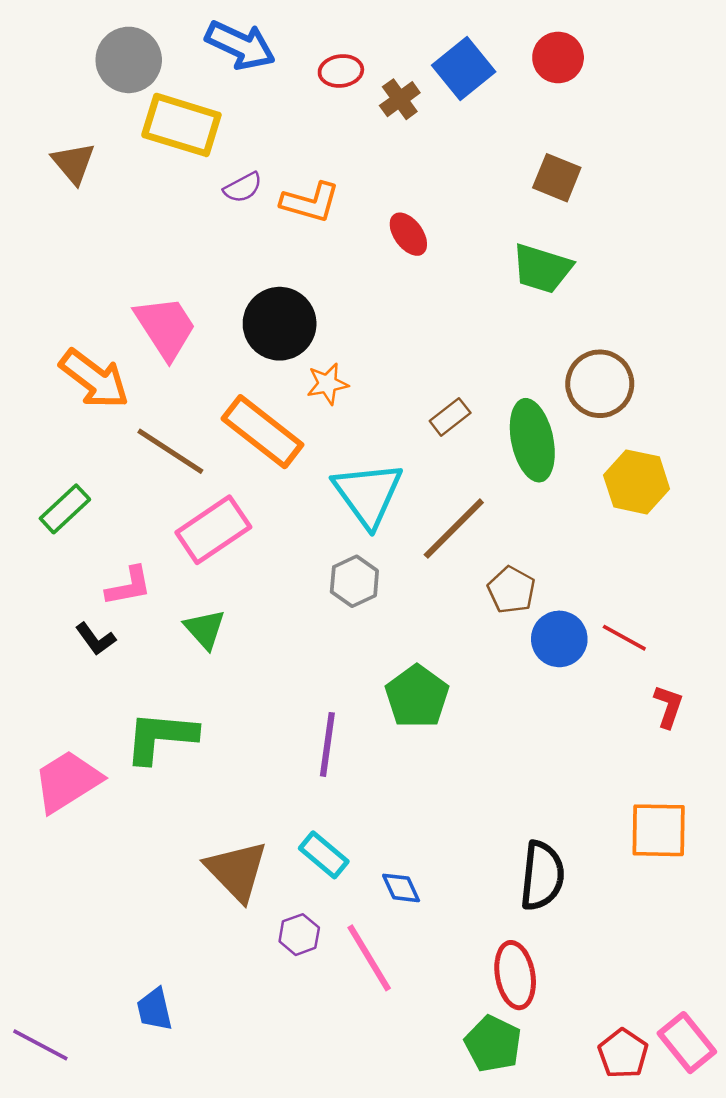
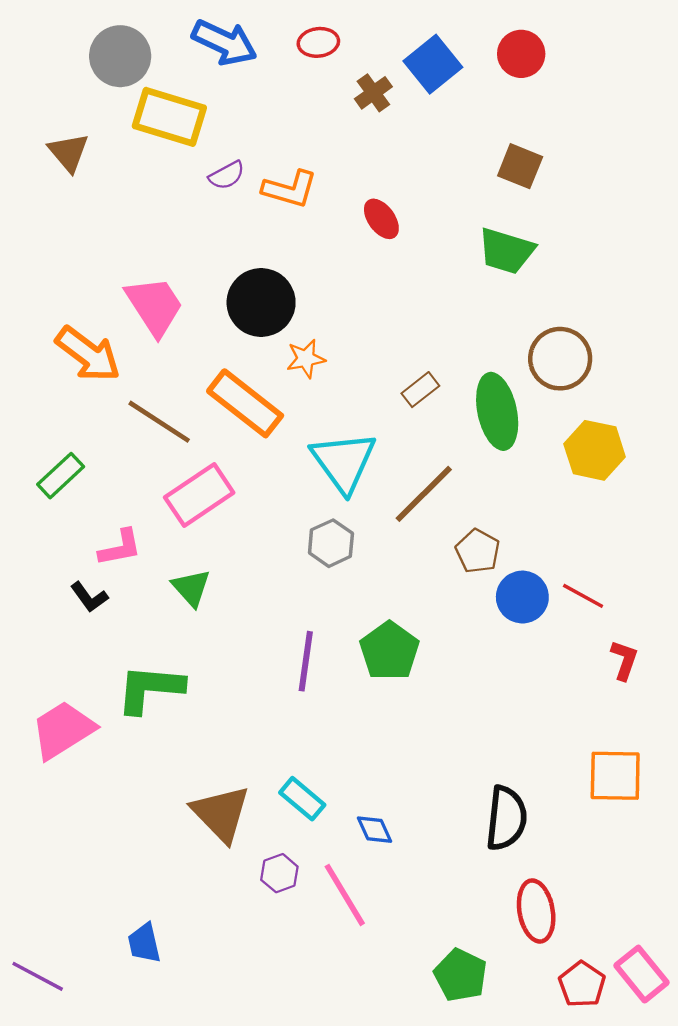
red ellipse: (341, 71) -> (318, 42), moved
purple line: (327, 744) -> (306, 661), moved
red ellipse: (515, 975) -> (536, 911), moved

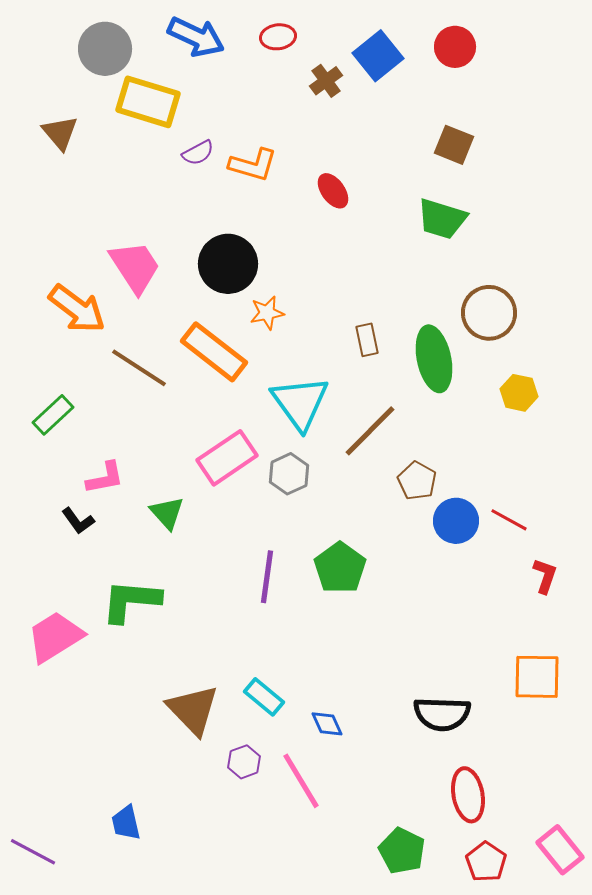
brown rectangle: (420, 390) -> (367, 340), turned -64
yellow hexagon: (595, 450) -> (519, 393), size x0.7
pink rectangle: (199, 495) -> (227, 458), moved
black semicircle: (506, 818) -> (442, 714), turned 86
red pentagon: (582, 984) -> (486, 862), moved

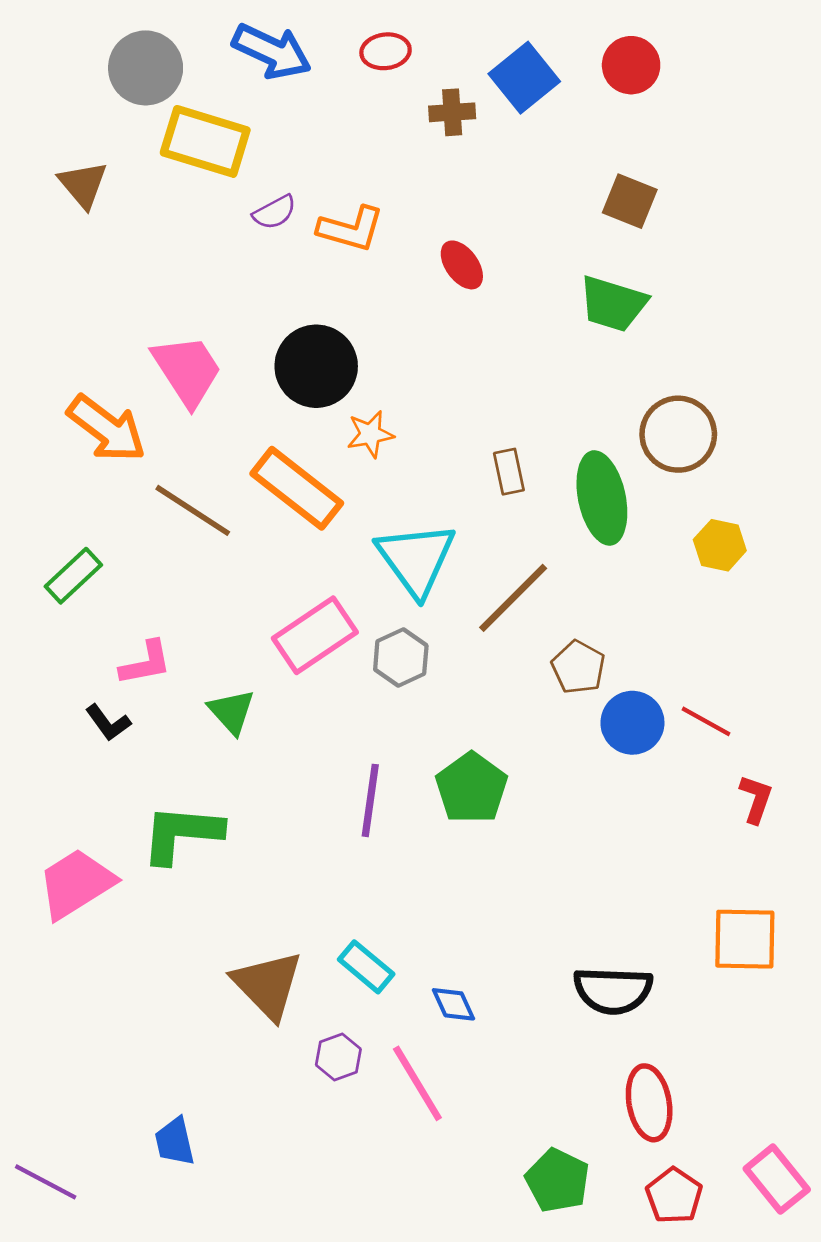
brown cross: (326, 81) -> (452, 112), turned 32

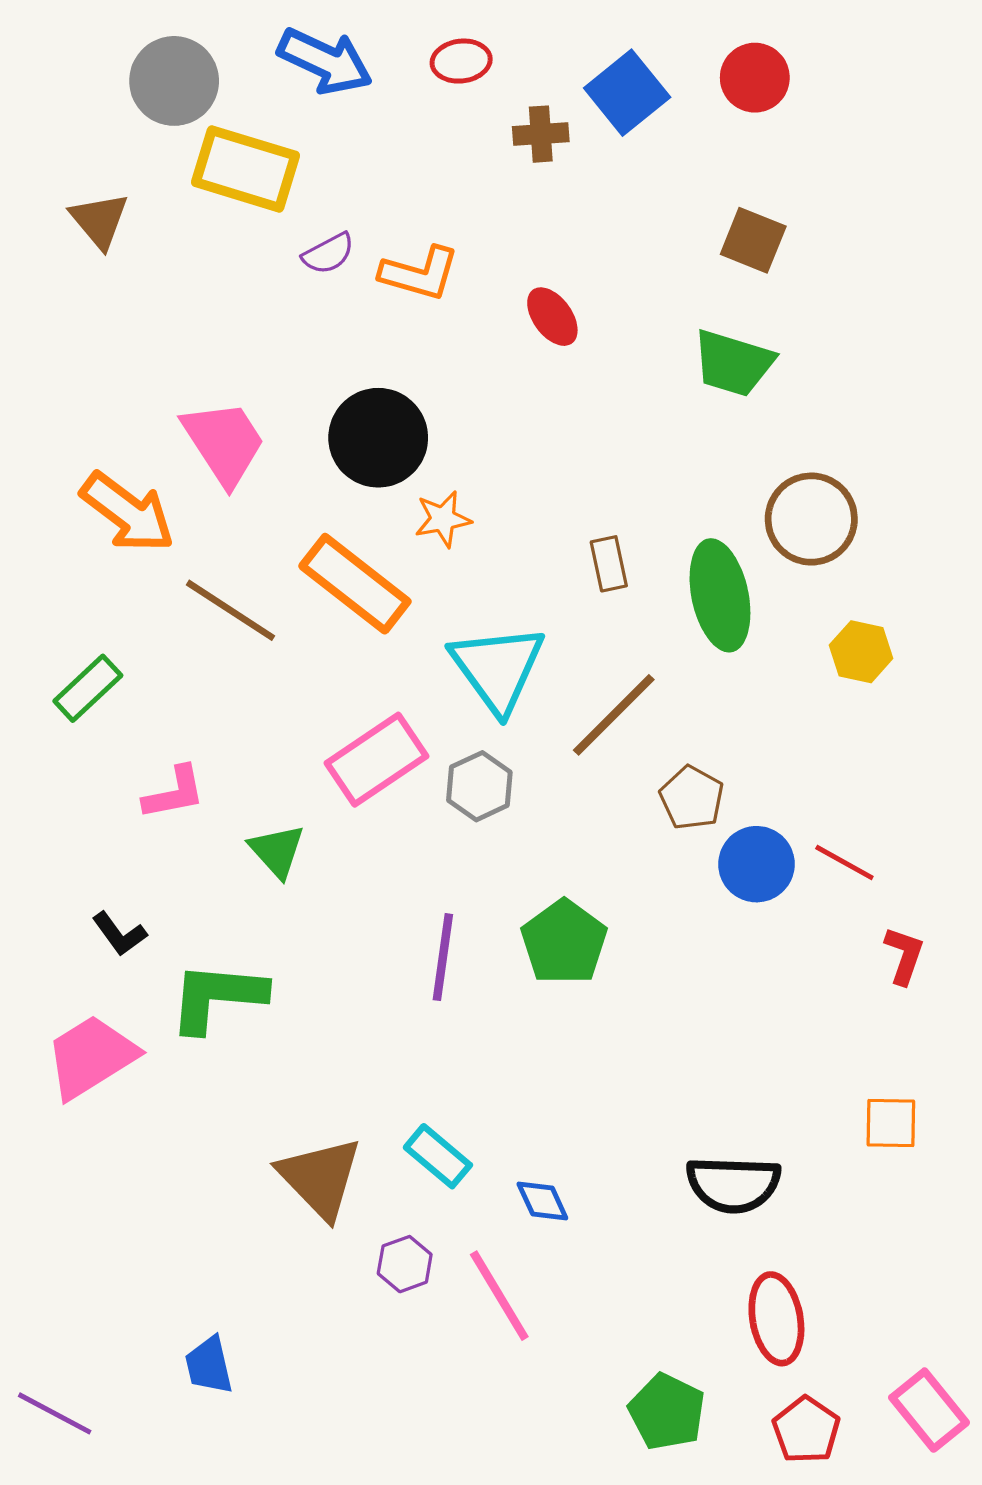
black L-shape: (108, 723) -> (119, 934), moved
orange square: (745, 939) -> (891, 1123), size x0.7

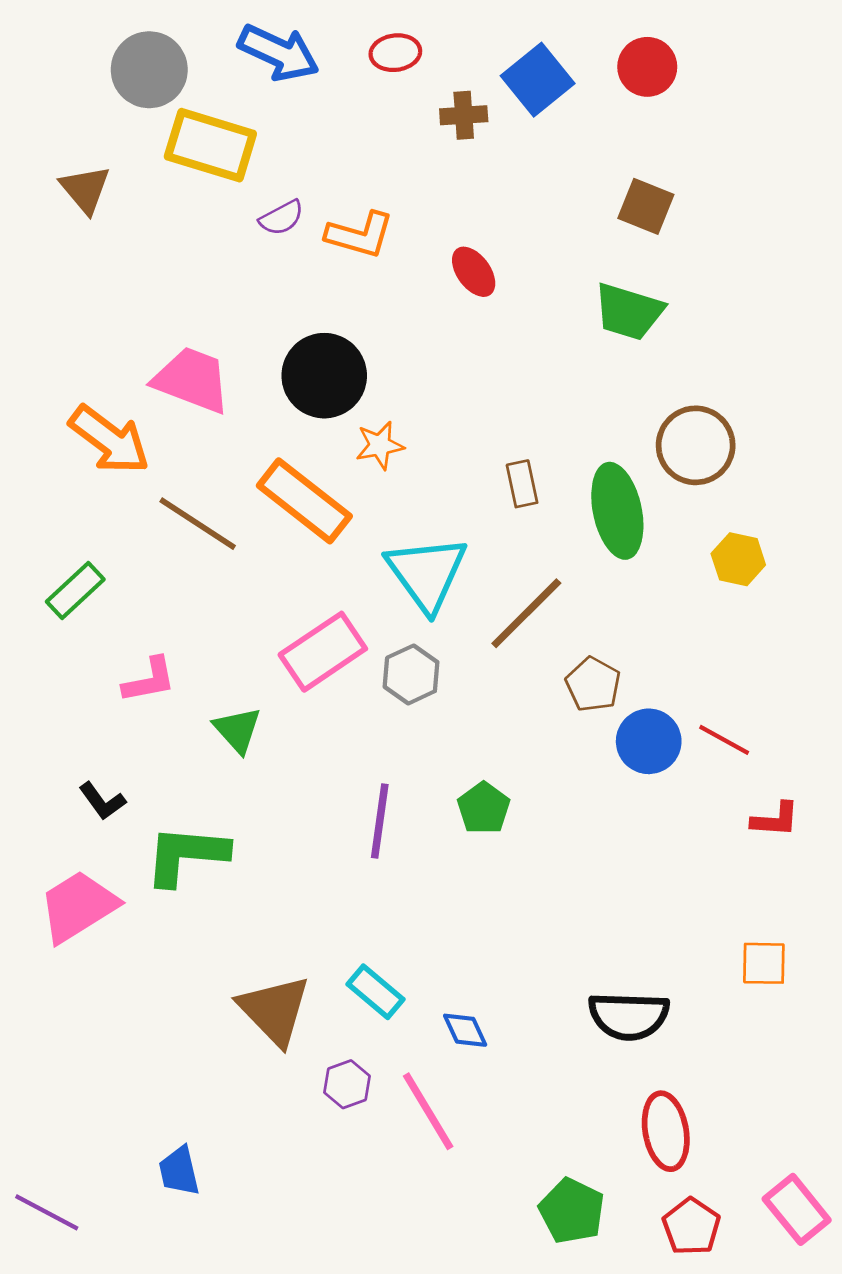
pink trapezoid: (224, 443) -> (192, 380), turned -36
green pentagon: (564, 942) -> (484, 808), size x0.7
red L-shape: (904, 955) -> (775, 820), turned 75

